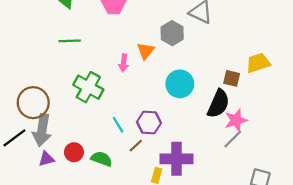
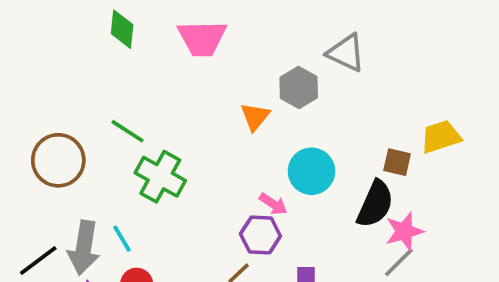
green line: (70, 41) -> (128, 131), moved, turned 35
pink arrow: (124, 63) -> (273, 204), moved, turned -63
brown circle: (33, 103) -> (58, 160), moved
cyan line: (118, 125) -> (122, 239), moved

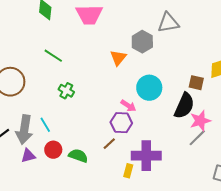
gray triangle: (346, 53) -> (168, 23), turned -35
green line: (128, 131) -> (53, 56), moved
green cross: (160, 177) -> (66, 91), size x0.6

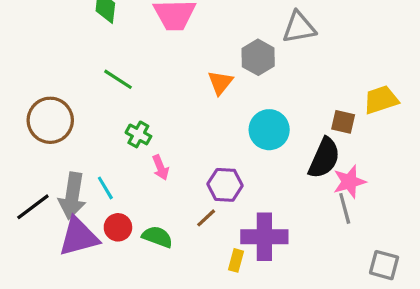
pink arrow: (128, 106) -> (160, 168), moved, turned 35
gray line: (197, 138) -> (345, 208), turned -60
purple triangle: (28, 156) -> (79, 237), size x1.8

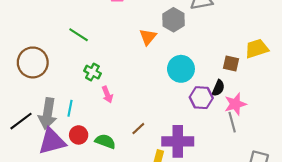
black semicircle: (324, 158) -> (218, 88), size x0.6
purple hexagon: (225, 185) -> (201, 98), moved
cyan line: (105, 188) -> (70, 108), turned 42

